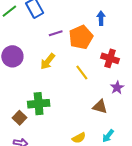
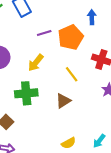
green cross: (39, 104) -> (26, 93), moved
brown triangle: (100, 107) -> (63, 101), moved, turned -49

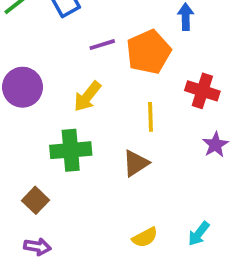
yellow line: (72, 74) -> (150, 117), turned 35

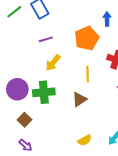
purple line: (102, 45) -> (46, 39), moved
purple circle: (23, 87) -> (17, 89), moved
purple arrow: (37, 247) -> (25, 145), turned 32

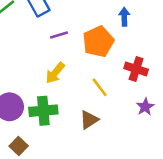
purple line: (46, 39) -> (59, 35), moved
yellow line: (88, 74) -> (100, 87), turned -35

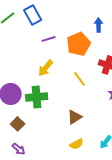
brown triangle: (89, 120) -> (75, 117), moved

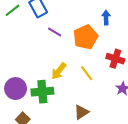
purple line: (49, 39) -> (55, 32), turned 48
yellow arrow: (46, 68) -> (59, 71), moved

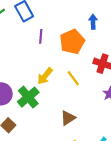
purple line: (55, 32) -> (41, 36), turned 64
green cross: (42, 92) -> (28, 97), turned -35

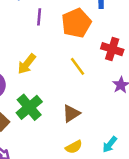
yellow arrow: (45, 76) -> (27, 64), moved
green cross: (28, 97) -> (29, 107), moved

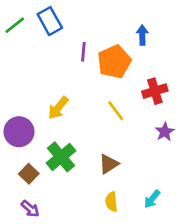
purple line: (39, 17) -> (83, 52), moved
red cross: (112, 49) -> (155, 91), turned -35
yellow semicircle: (74, 147) -> (111, 202), turned 112

